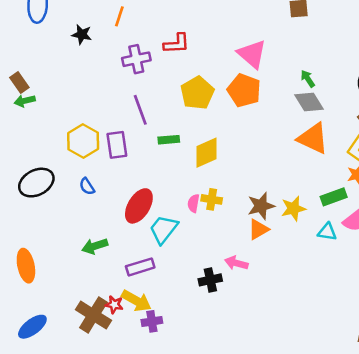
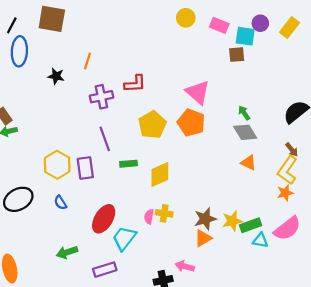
orange triangle: (313, 138) -> (248, 163), size x0.6
green rectangle: (334, 197) -> (251, 225), moved

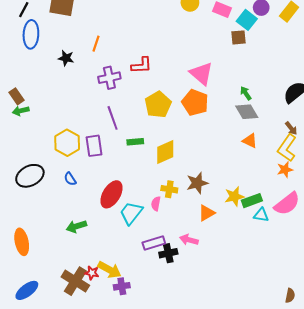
cyan square: (245, 36) -> (247, 20), turned 30
pink semicircle: (149, 217) -> (156, 204), moved
brown star: (205, 219) -> (197, 183), moved
purple rectangle: (105, 270) -> (154, 243), moved

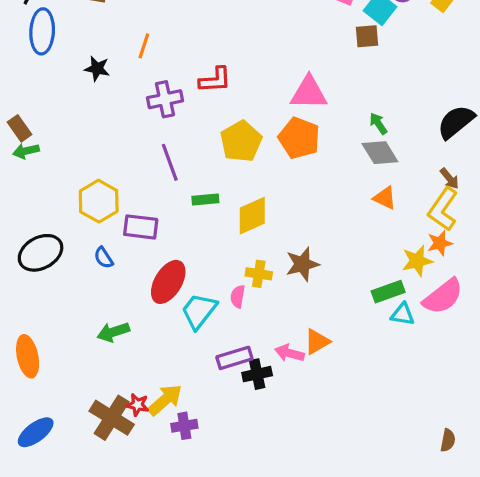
pink triangle: (201, 74) -> (309, 93), turned -40
purple rectangle: (94, 146) -> (141, 227), moved, turned -75
yellow star: (234, 196) -> (417, 261), moved
orange triangle: (206, 213) -> (317, 342), moved
yellow arrow: (109, 270) -> (165, 400), turned -70

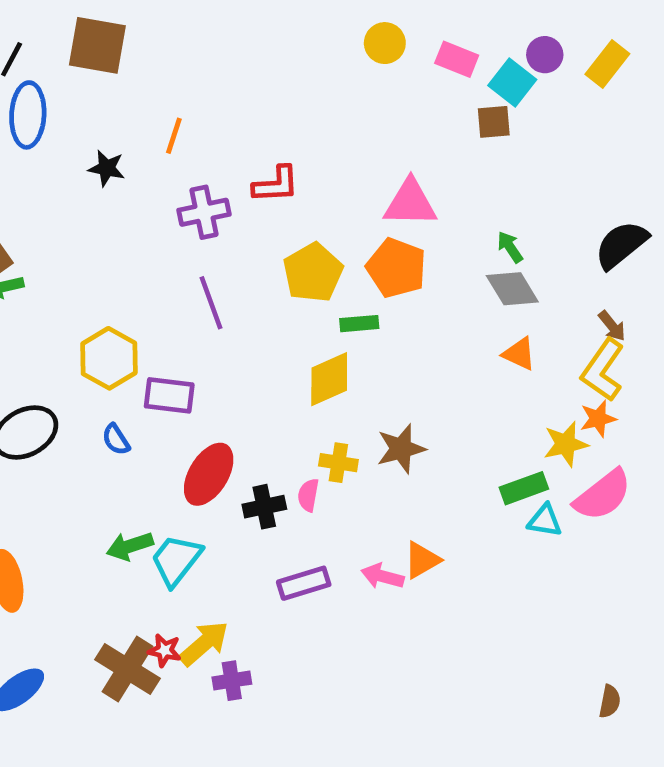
green rectangle: (205, 199) -> (359, 324), moved
cyan trapezoid: (199, 311) -> (176, 560), moved
black cross: (257, 374) -> (264, 507), moved

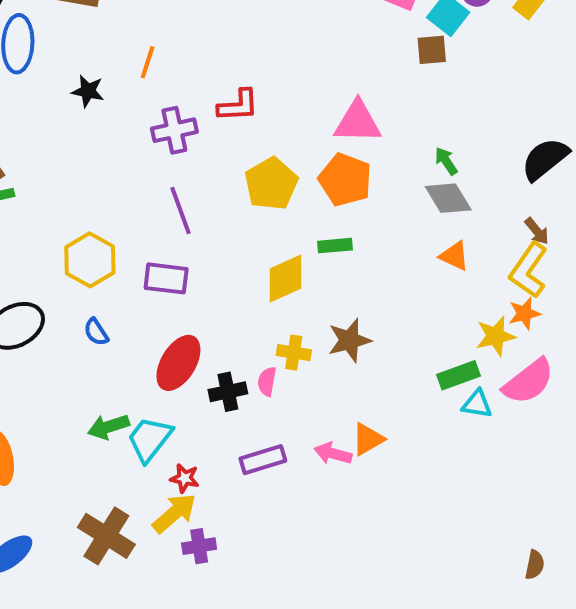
green rectangle: (359, 324) -> (335, 246), moved
purple rectangle: (169, 395) -> (166, 278), moved
red star: (165, 650) -> (185, 478), moved

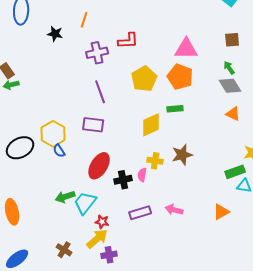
brown square: (432, 50) -> (232, 40), moved
yellow hexagon: (90, 260) -> (53, 134), moved
orange triangle: (368, 439) -> (221, 212), moved
brown cross: (106, 536) -> (64, 250), size x0.6

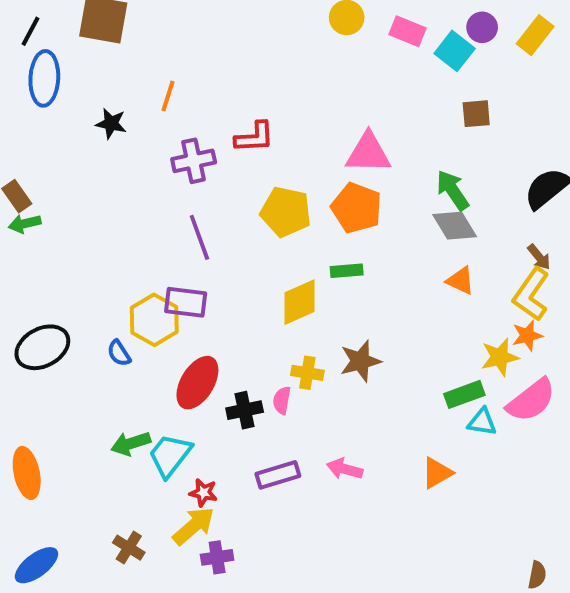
brown square: (232, 40) -> (476, 114), moved
green arrow: (229, 68) -> (453, 190), size x1.5
yellow pentagon: (144, 79) -> (286, 212), turned -30
yellow hexagon: (53, 134) -> (154, 320), moved

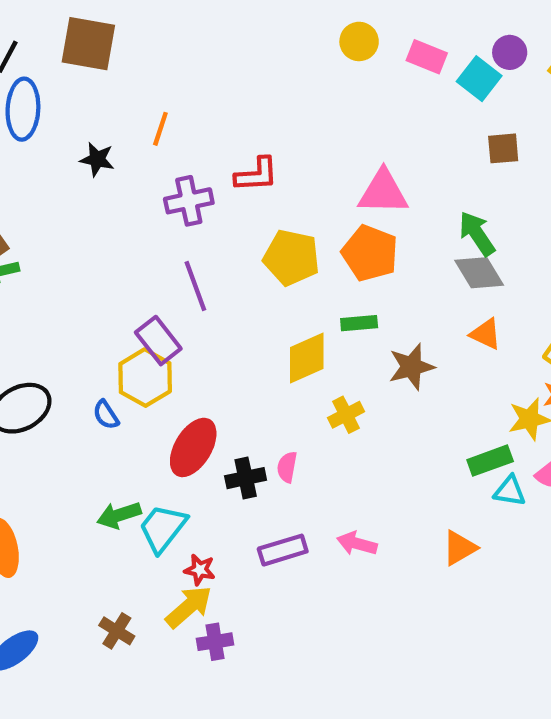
purple rectangle: (186, 302) -> (158, 341), moved, turned 45
brown star: (360, 361) -> (411, 367), moved
yellow cross: (307, 373) -> (346, 415), moved, turned -36

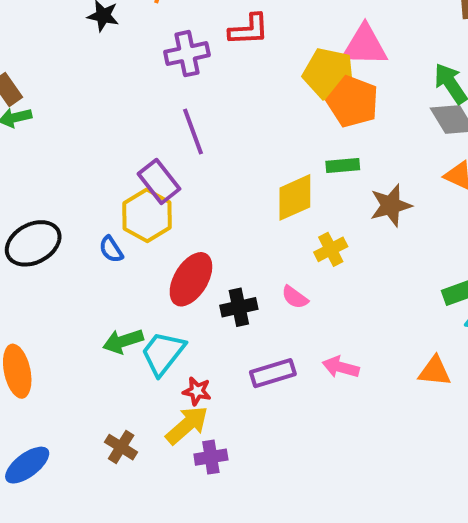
yellow pentagon: (291, 258) -> (329, 74), moved
pink semicircle: (287, 467) -> (295, 297), moved, turned -64
orange triangle: (459, 548) -> (435, 371), turned 36

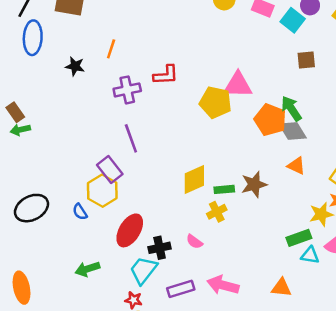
orange pentagon: (353, 102) -> (270, 120), moved
green rectangle: (343, 165) -> (224, 189), moved
cyan trapezoid: (163, 353) -> (143, 270), moved
pink arrow: (341, 367) -> (223, 285), size x1.4

